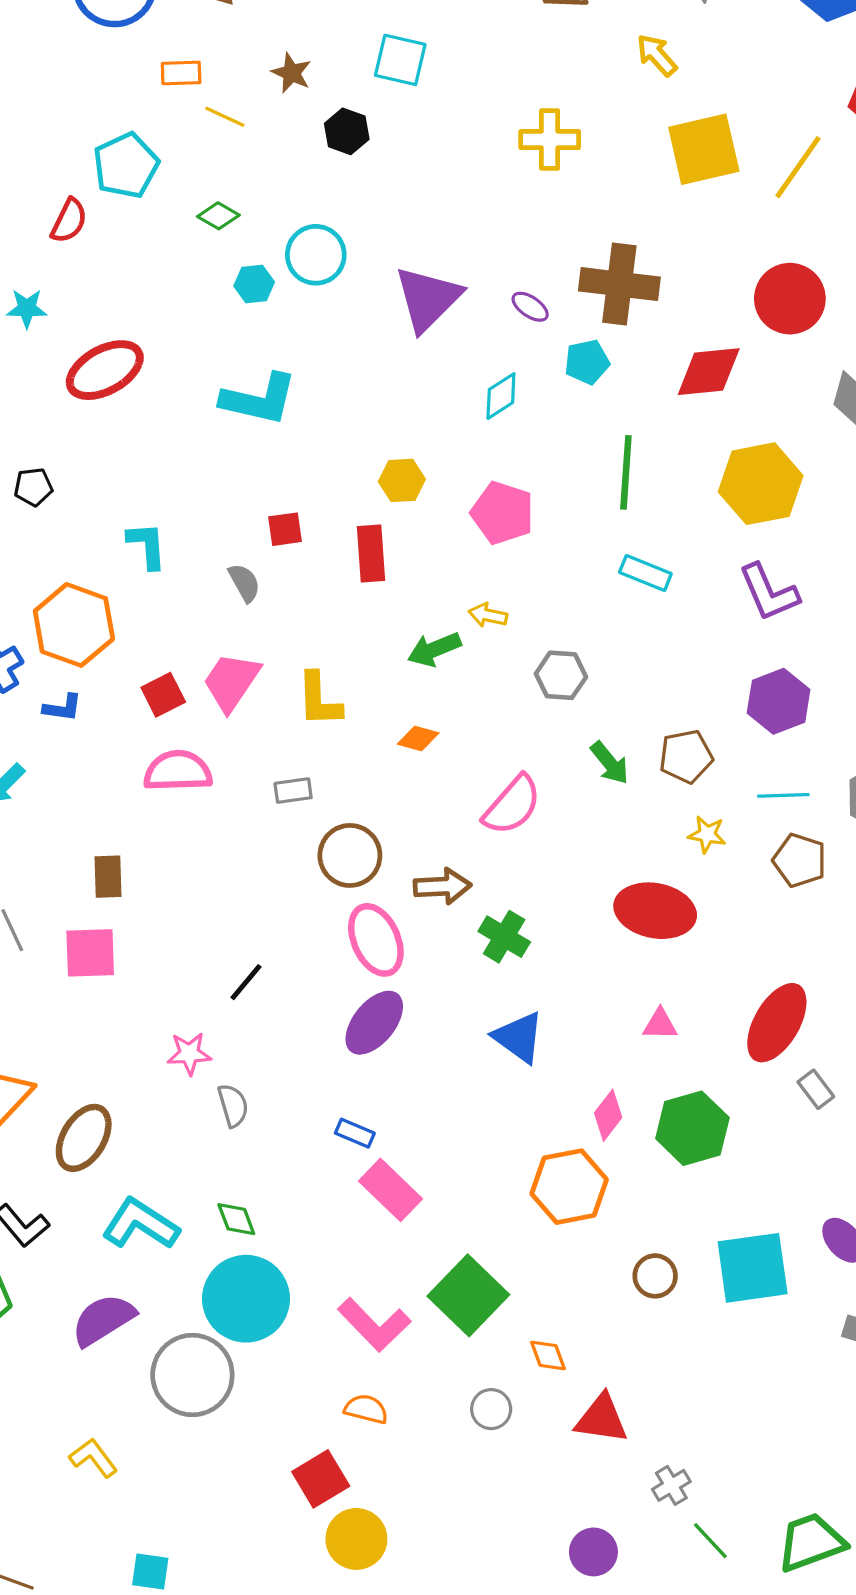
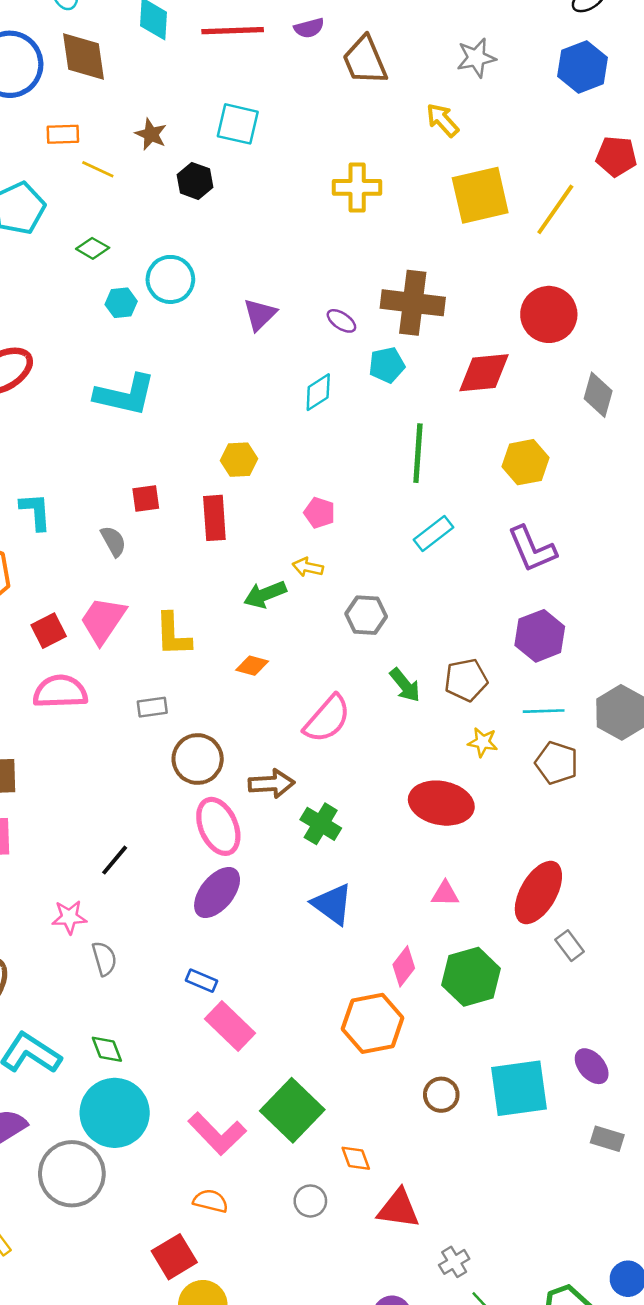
purple triangle: (428, 299) -> (260, 314), size x0.6
yellow hexagon: (761, 484) -> (526, 462), size x0.7
pink pentagon: (503, 513) -> (319, 513), moved, size x0.6
cyan rectangle: (645, 573) -> (433, 533), turned -60

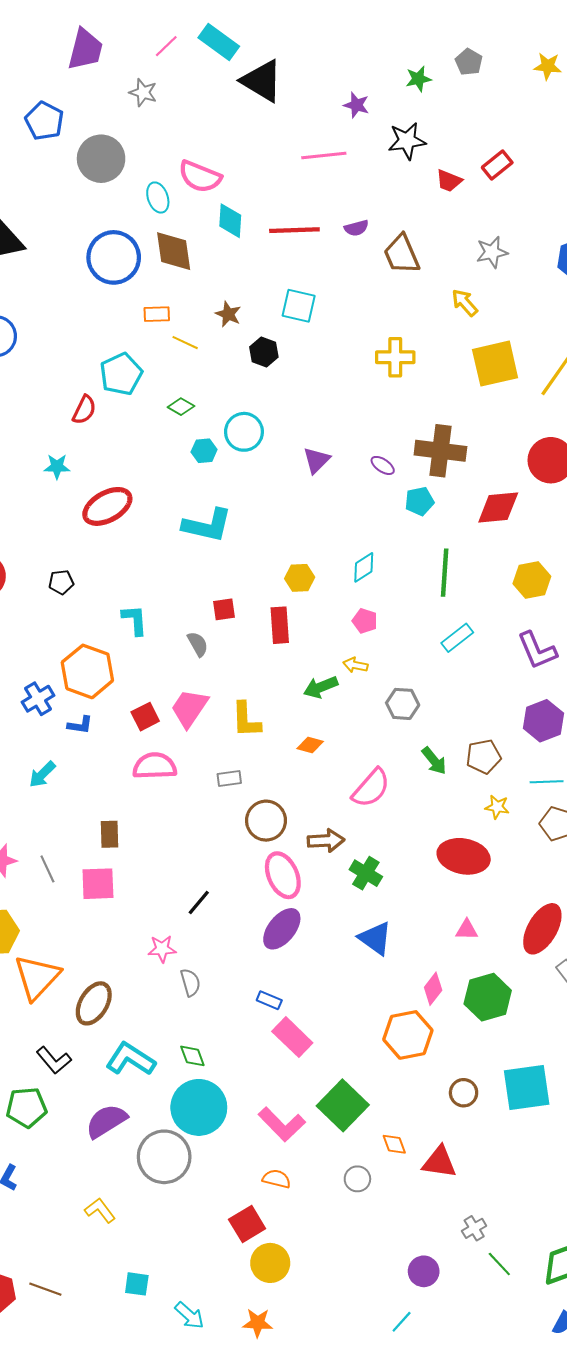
cyan diamond: (318, 392) -> (364, 567), moved
red triangle: (398, 1209) -> (439, 1162), moved

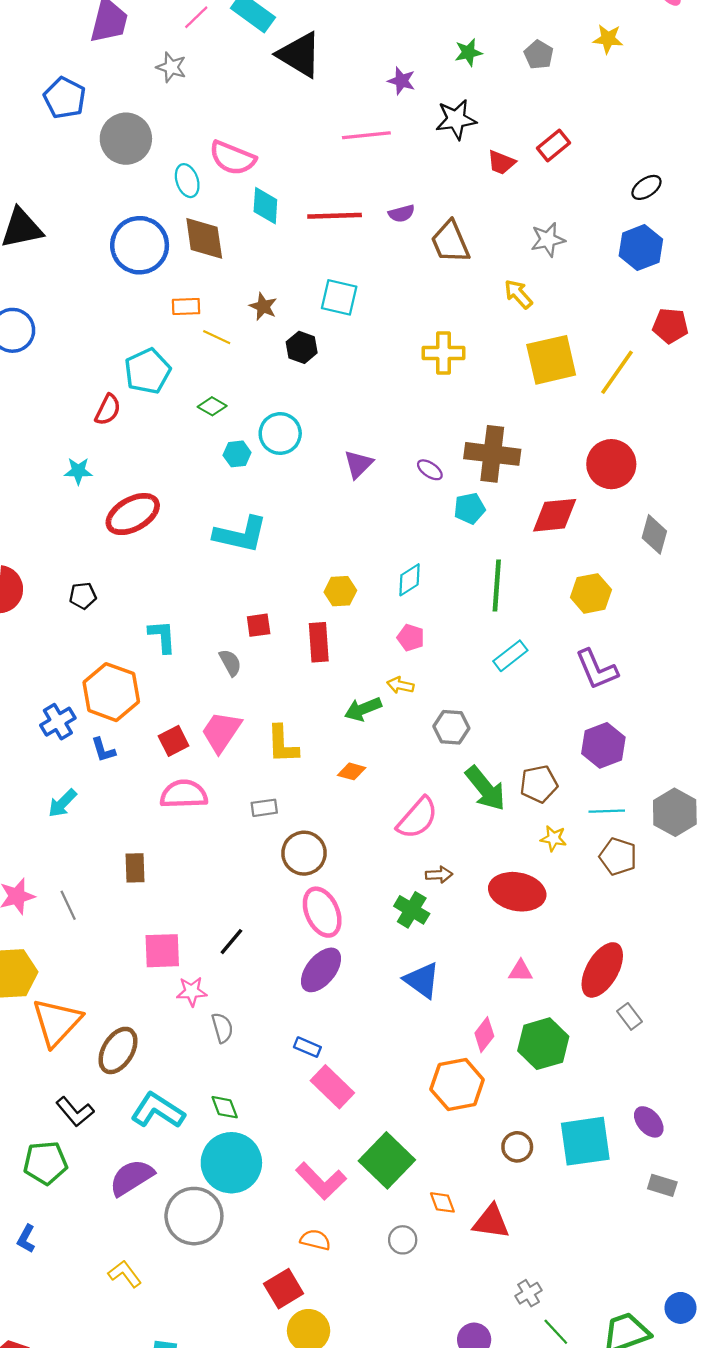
gray pentagon: (469, 62) -> (539, 55), moved
blue L-shape: (80, 725) -> (103, 750), turned 65
green arrow: (434, 761) -> (485, 788), size x1.5
brown arrow: (326, 841) -> (439, 875), moved, size x0.7
pink square: (98, 884) -> (162, 951), moved

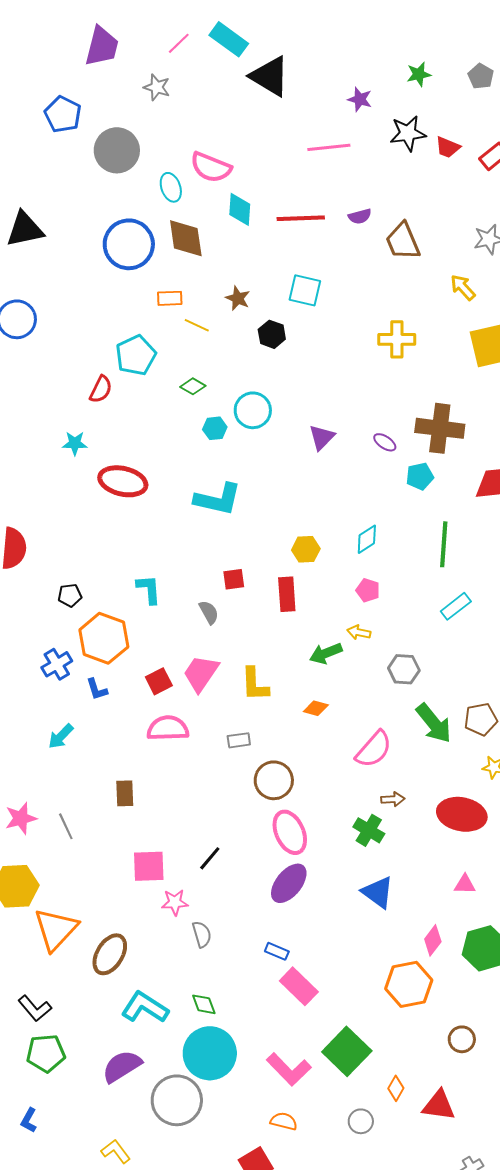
red trapezoid: (501, 162) -> (448, 147), moved
red ellipse: (133, 514) -> (123, 481), turned 42
black pentagon: (83, 596) -> (70, 595), moved
black L-shape: (75, 1112) -> (35, 1008), moved
orange diamond: (442, 1202) -> (396, 1088), turned 50

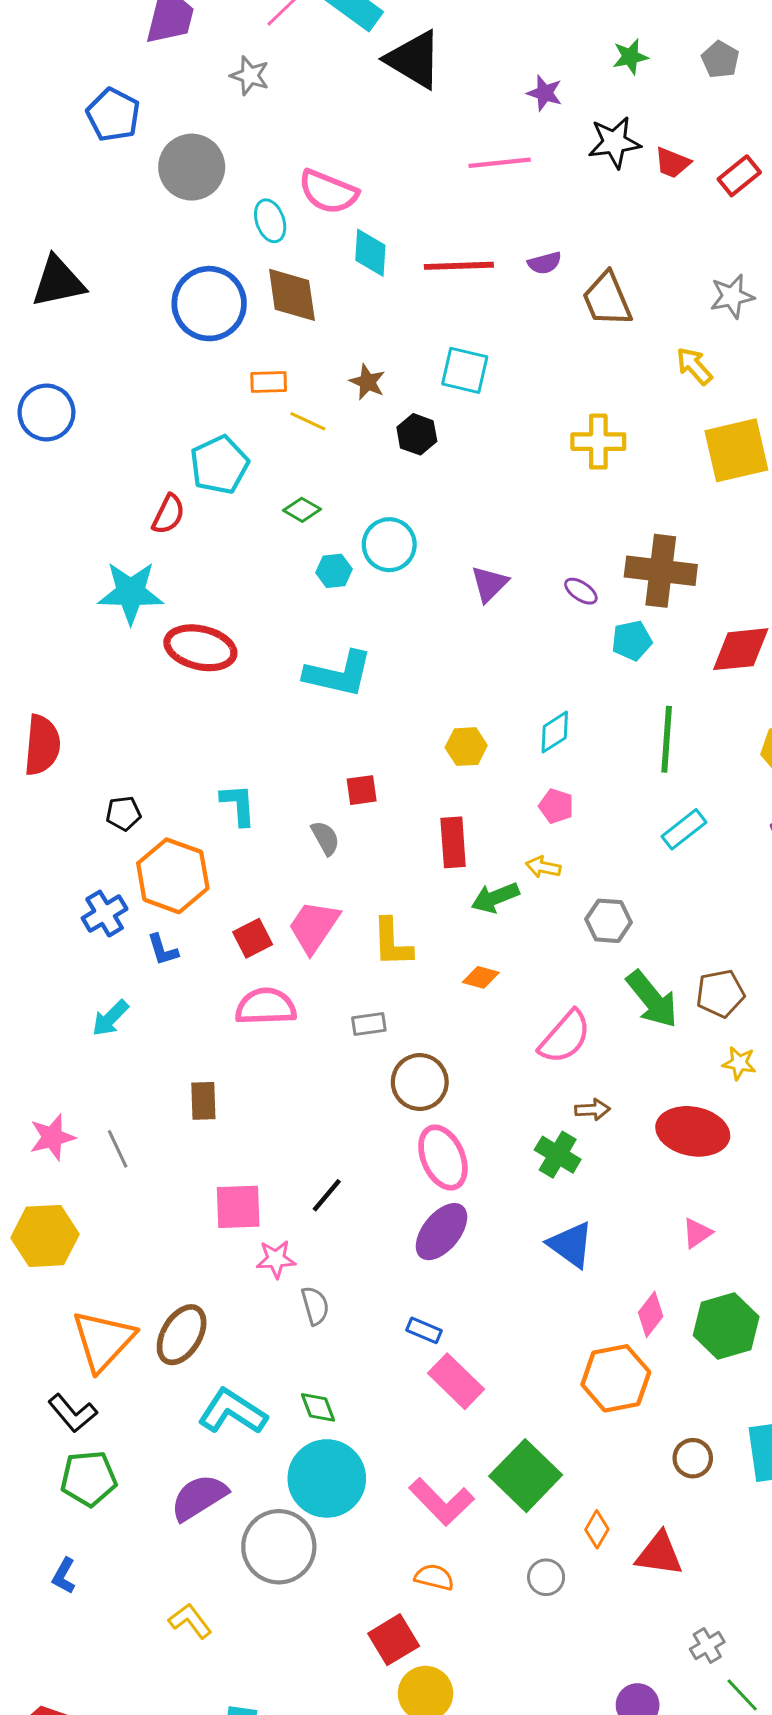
cyan star: (75, 443) -> (131, 593), size x1.8
red rectangle: (287, 594) -> (453, 842), moved
pink triangle: (465, 884) -> (697, 1233), turned -35
orange triangle: (56, 929) -> (103, 1341), moved

